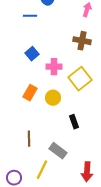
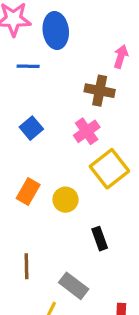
brown cross: (82, 41) -> (100, 91), moved
pink cross: (54, 67) -> (87, 131), moved, turned -35

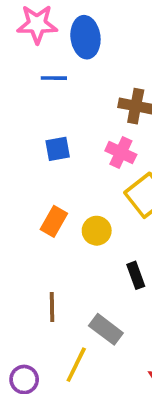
blue square: (31, 128) -> (58, 149), turned 30
pink cross: (87, 131) -> (121, 153), turned -30

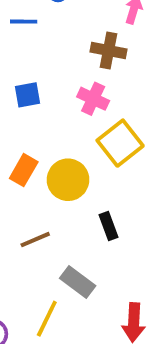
yellow circle: (97, 231) -> (68, 180), size x1.4
brown line: (52, 307) -> (35, 240), moved, turned 68

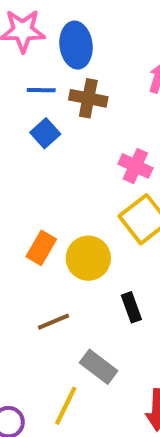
brown cross: (109, 50) -> (88, 98), moved
blue square: (27, 95) -> (45, 133), moved, turned -32
pink cross: (93, 99) -> (135, 166), moved

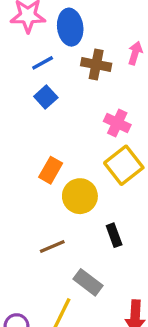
blue line: (41, 90) -> (43, 63), turned -30
brown cross: (88, 98) -> (96, 64), moved
orange rectangle: (41, 248) -> (51, 170), moved

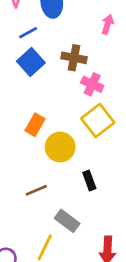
brown cross: (96, 64) -> (74, 58), moved
blue square: (46, 97) -> (31, 62), size x1.4

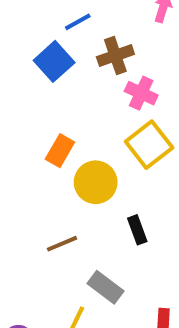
blue line: (28, 33) -> (78, 22), moved
brown cross: (74, 58) -> (115, 56), turned -30

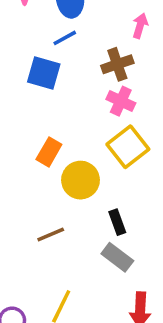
brown cross: (115, 56) -> (117, 64), moved
blue square: (54, 61) -> (44, 73), turned -32
gray rectangle: (106, 287) -> (117, 257), moved

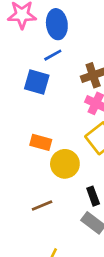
orange rectangle: (49, 152) -> (41, 142), turned 75

